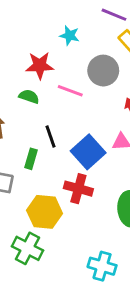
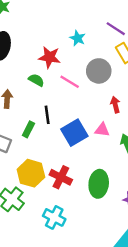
red cross: (78, 189) -> (61, 177), moved
cyan cross: (102, 266) -> (54, 217), moved

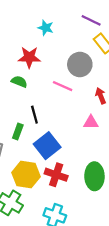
cyan star: (78, 38) -> (46, 28), moved
pink line: (70, 82) -> (63, 86), moved
blue square: (74, 133) -> (47, 146), moved

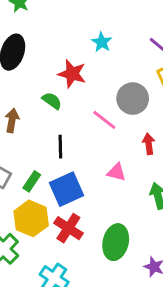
pink triangle: (91, 122) -> (116, 172), moved
green rectangle: (18, 131) -> (32, 181), moved

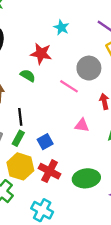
black line: (60, 147) -> (20, 117), moved
blue square: (66, 189) -> (45, 142), size x0.6
green ellipse: (116, 242) -> (86, 178), turned 75

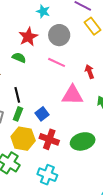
red star: (41, 54) -> (28, 37), turned -30
gray circle: (89, 68) -> (59, 35), moved
pink triangle: (82, 125) -> (72, 95), size x1.6

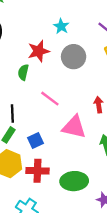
green semicircle: (19, 58) -> (23, 72), turned -112
pink line: (57, 62) -> (50, 99), moved
red cross: (49, 139) -> (37, 171), turned -30

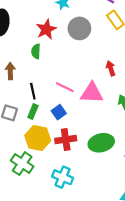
pink line: (50, 99) -> (65, 87), moved

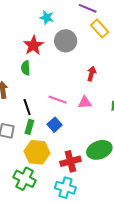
red arrow: (111, 68) -> (91, 74), moved, turned 40
pink triangle: (92, 93) -> (85, 102), size x0.6
red cross: (66, 140) -> (70, 161), moved

